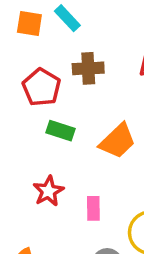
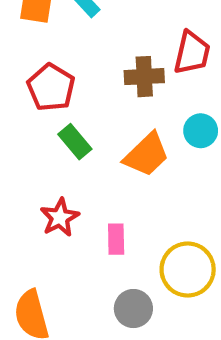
brown cross: (88, 68) -> (144, 77), moved
green rectangle: (61, 131) -> (75, 142), turned 32

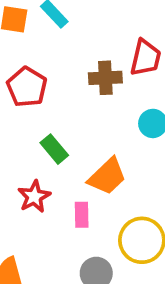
green rectangle: (75, 142) -> (54, 149), moved
orange trapezoid: (146, 155) -> (107, 176), moved

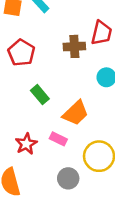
red star: (34, 197) -> (26, 144), moved
pink rectangle: (82, 215) -> (58, 139), turned -63

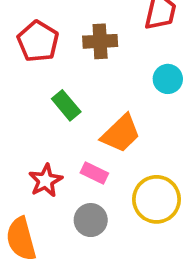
brown cross: (74, 46) -> (100, 41), moved
gray circle: (68, 178) -> (91, 220), moved

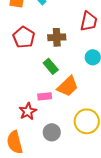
green rectangle: (66, 105) -> (51, 66), moved
pink rectangle: (94, 173) -> (45, 96), moved, turned -32

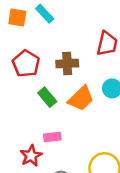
green rectangle: (51, 66) -> (47, 97), moved
orange trapezoid: (68, 86) -> (81, 98), moved

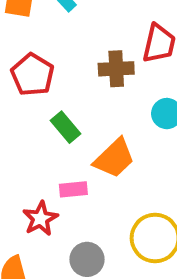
brown cross: (67, 64) -> (116, 69), moved
orange trapezoid: (81, 98) -> (114, 158), moved

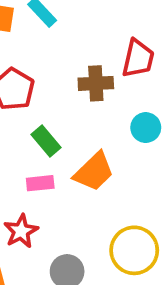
pink rectangle: (73, 189) -> (40, 183), moved

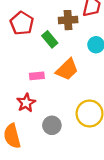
green rectangle: (46, 141) -> (50, 39), moved

